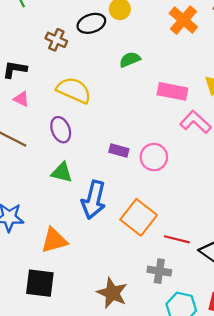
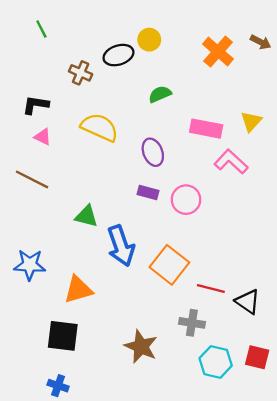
purple ellipse: (61, 130) -> (153, 152), moved
blue arrow: (94, 200) -> (121, 246), turned -33

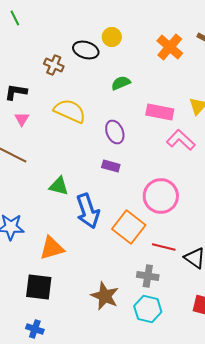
green line: (41, 29) -> (15, 18), moved
black ellipse: (118, 55) -> (86, 50), turned 35
pink triangle: (43, 137) -> (22, 119), turned 35
pink circle: (186, 200) -> (161, 196), moved, size x1.4
cyan hexagon: (216, 362) -> (148, 309), moved

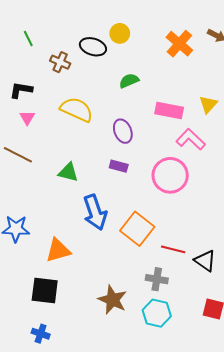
green line: (15, 18) -> (28, 39), moved
green triangle: (59, 186) -> (68, 172), moved
pink circle: (161, 196) -> (170, 175), moved

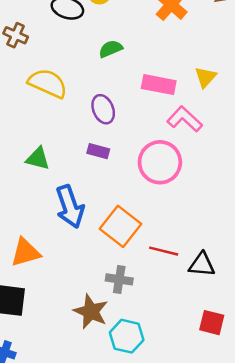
brown cross: (60, 62) -> (16, 35), moved
black triangle: (205, 261) -> (202, 265), turned -30
gray cross: (157, 279) -> (119, 279), moved
cyan hexagon: (157, 313) -> (127, 336), moved

